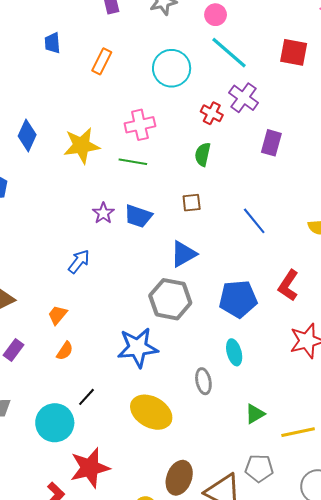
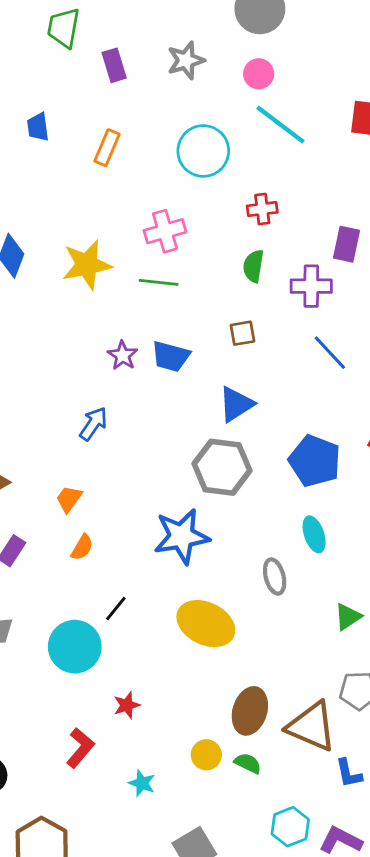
purple cross: (244, 98) -> (311, 286), moved, turned -32
red cross: (212, 113) -> (262, 209), turned -30
blue pentagon: (238, 299) -> (315, 461), turned 30
red star: (90, 468) -> (127, 705), size x0.5

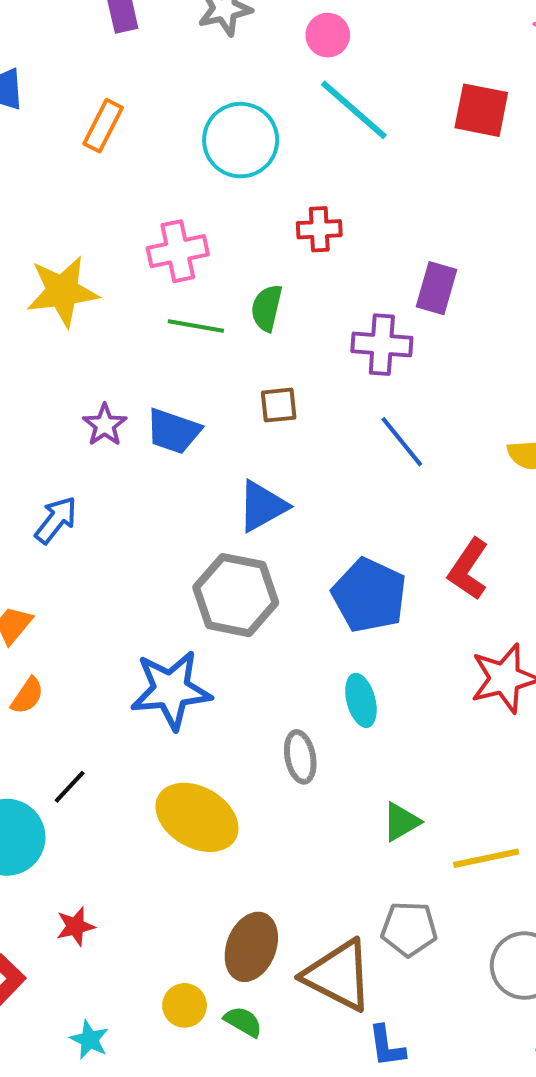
green semicircle: (253, 266) -> (267, 308), moved
green line: (159, 282) -> (196, 326), moved

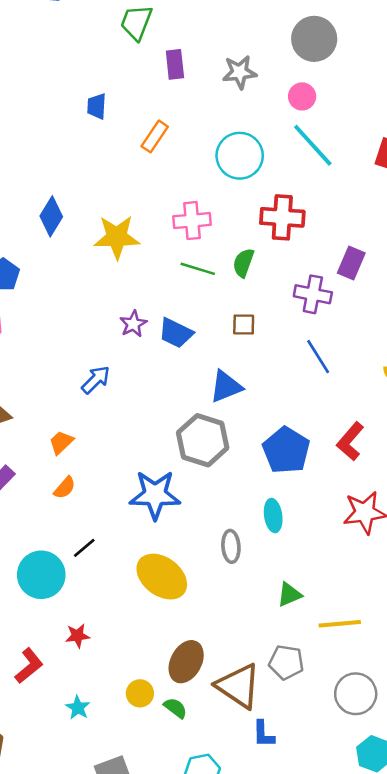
red cross: (319, 229) -> (282, 217), size x1.6

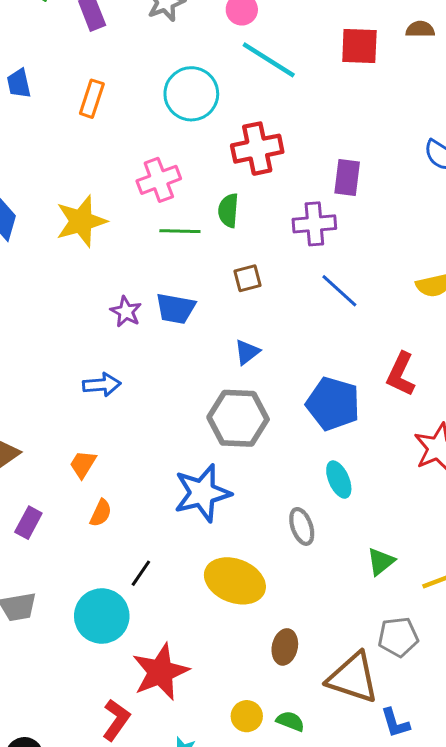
blue arrow: (96, 380) -> (102, 385), turned 56
blue triangle: (226, 386) -> (247, 352), size x0.7
red star: (78, 636) -> (160, 672), size x2.0
brown ellipse: (186, 662) -> (285, 647), moved, size x0.7

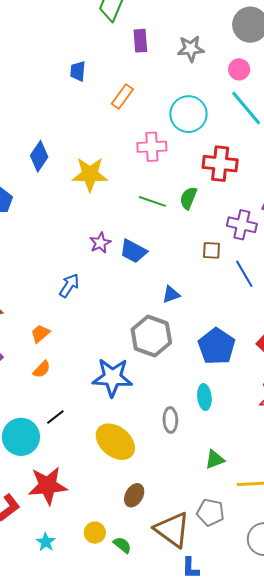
pink cross: (159, 180) -> (152, 147), moved
brown square: (248, 278) -> (211, 250), moved
blue arrow: (102, 385) -> (69, 286), turned -70

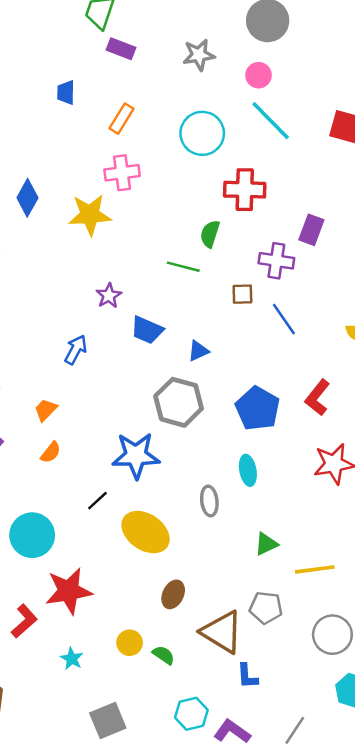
purple rectangle: (140, 41) -> (121, 49), moved, turned -60
pink cross: (152, 147) -> (122, 173), moved
green line: (152, 201) -> (183, 267), moved
blue trapezoid: (133, 251) -> (147, 330), moved
black line: (55, 417) -> (97, 501), moved

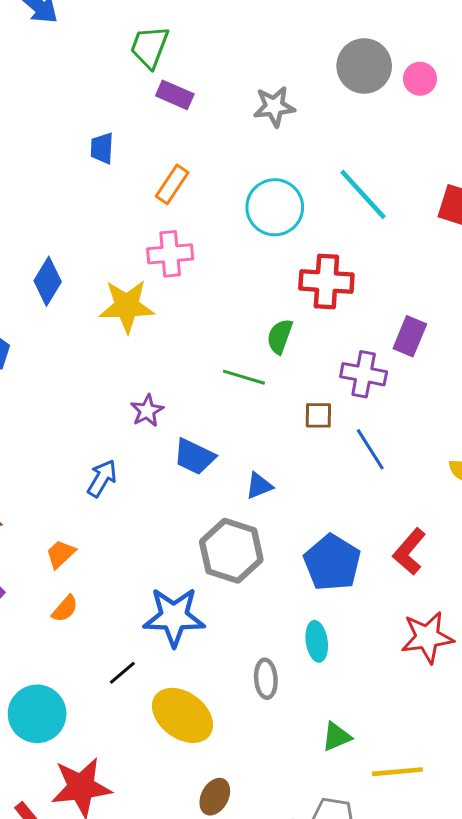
pink circle: (259, 75) -> (420, 79), moved

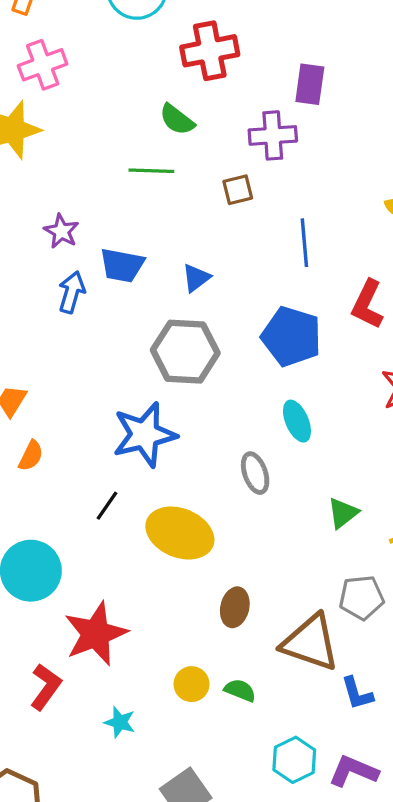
green semicircle: (280, 336) -> (177, 120), turned -57
blue line: (370, 449) -> (304, 243), moved, turned 42
blue arrow: (102, 478) -> (72, 292), moved

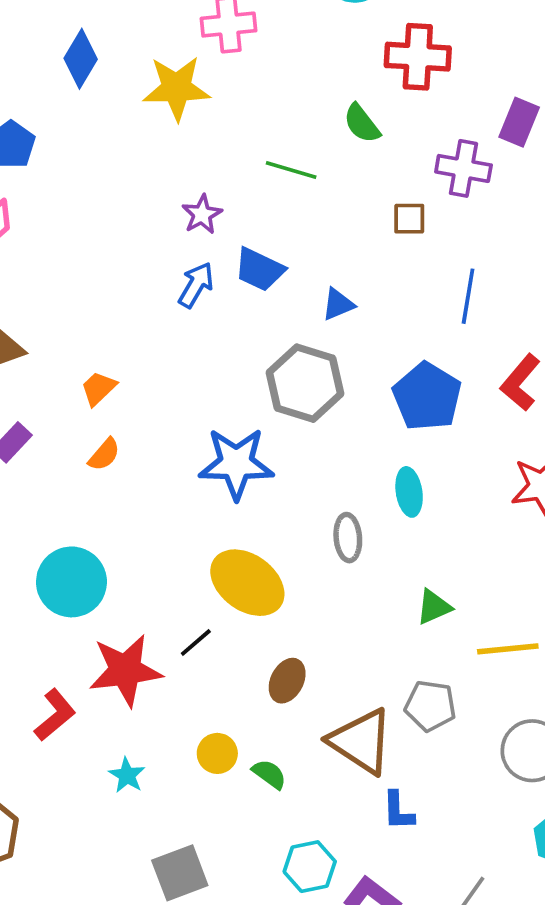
green line: (151, 171) -> (291, 170), moved
black line: (107, 506) -> (196, 642), moved

